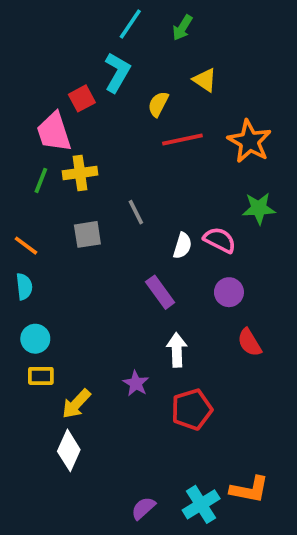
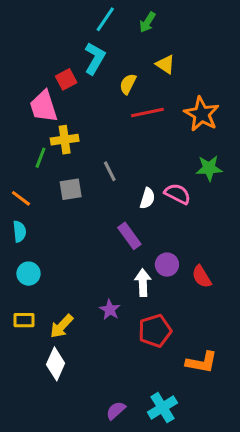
green line: (41, 180) -> (41, 158), moved
purple circle: (229, 292) -> (167, 265), moved
yellow rectangle: (41, 376) -> (24, 320), moved
orange L-shape: (249, 490) -> (202, 362), moved

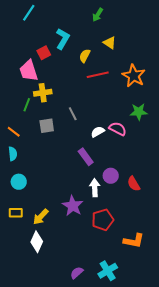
cyan line: (105, 19) -> (29, 13), moved
white semicircle: (147, 198) -> (98, 132), turned -136
purple star: (110, 310) -> (73, 206), size x1.5

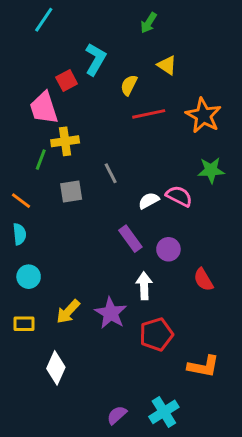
purple circle: (111, 176) -> (168, 249), moved
yellow arrow: (41, 217) -> (68, 312), moved

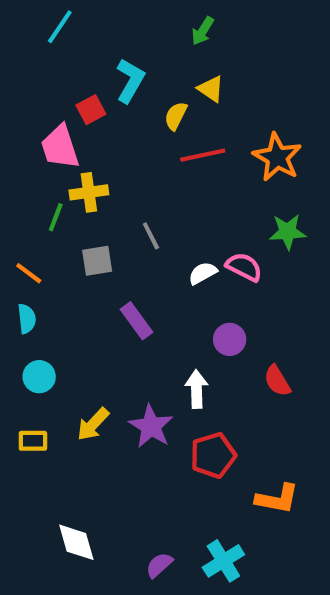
yellow triangle: (167, 65) -> (211, 89), moved
purple rectangle: (130, 239) -> (136, 321), moved
white diamond: (56, 368) -> (76, 542), moved, turned -40

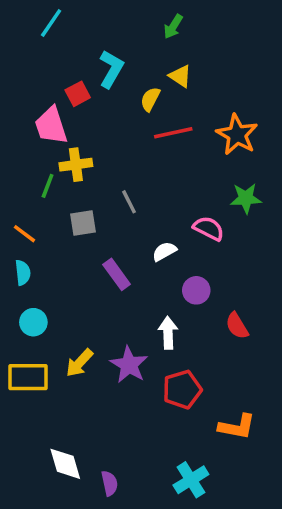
white semicircle: (203, 273) -> (164, 251), moved
yellow rectangle: (33, 441) -> (28, 377), size x1.6
purple semicircle: (159, 565) -> (110, 483), moved, turned 120

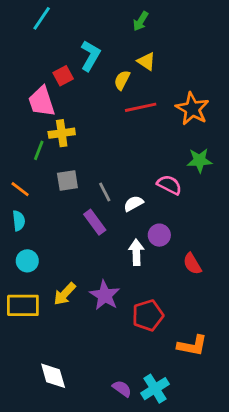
gray line: (129, 202) -> (105, 192), moved
white arrow: (168, 333) -> (136, 252), moved
purple semicircle: (110, 483) -> (122, 389), moved, turned -42

